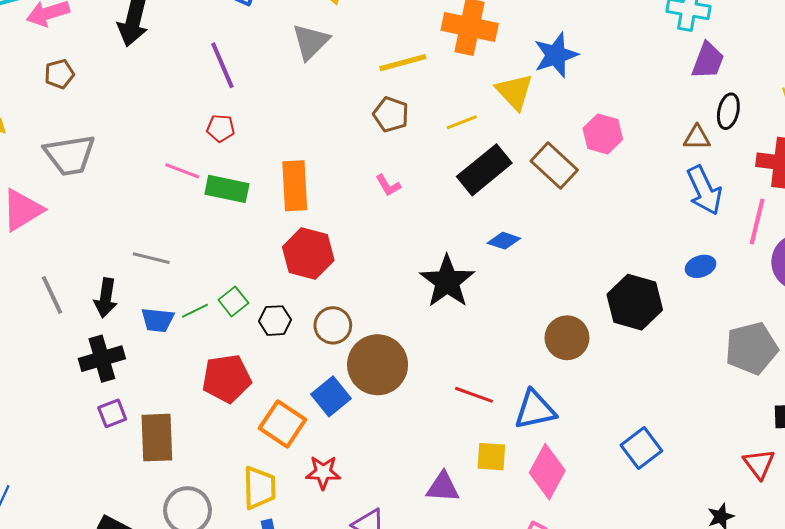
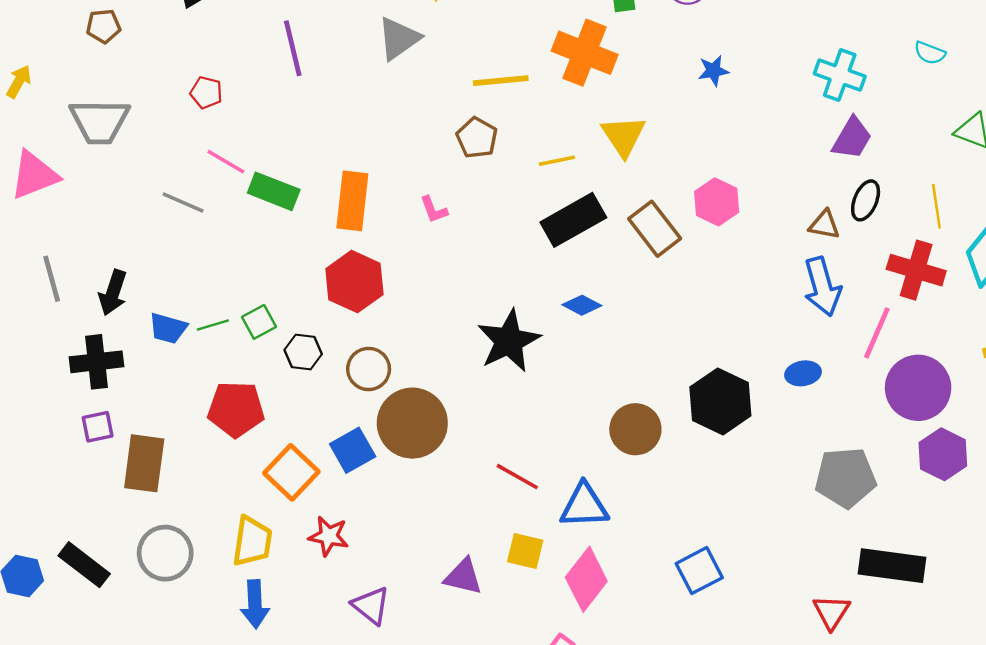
blue star: (556, 55) -> (713, 71), moved, size x0.6
red pentagon: (221, 128) -> (206, 92), moved
pink L-shape: (388, 185) -> (434, 210), moved
gray line: (151, 258) -> (183, 202), moved

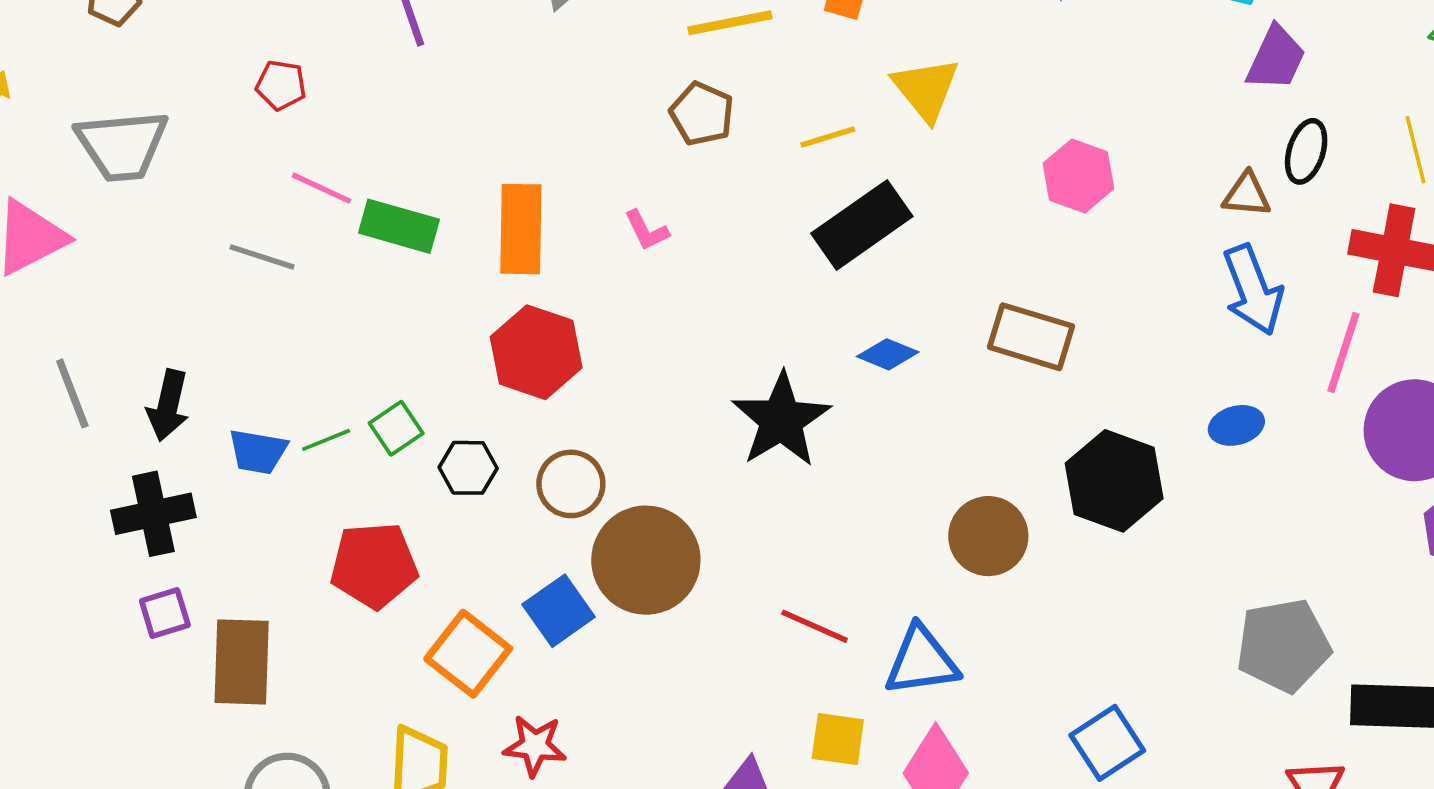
brown rectangle: (655, 229) -> (1031, 337), moved, turned -30
gray pentagon: (846, 478) -> (1283, 645), moved

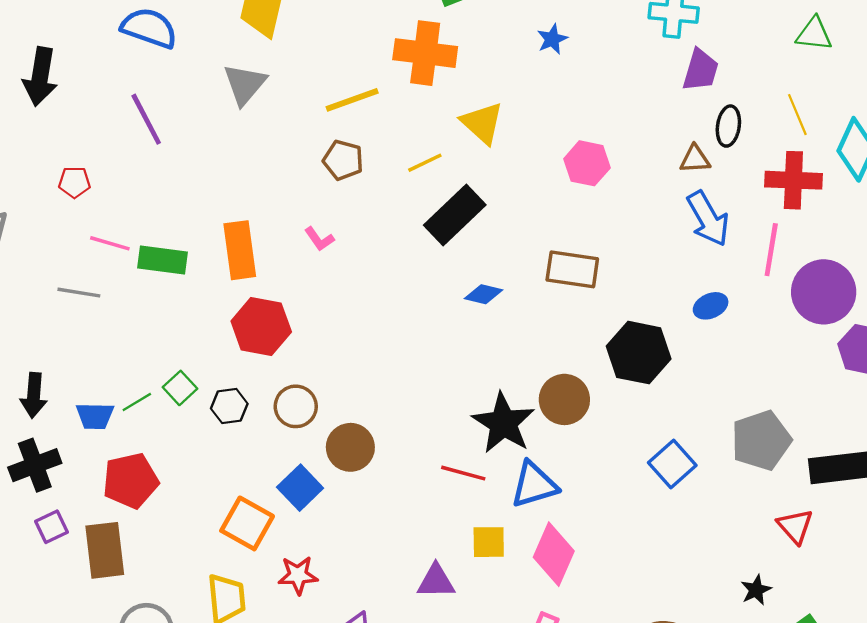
black star: (781, 420) -> (503, 423), moved
brown circle: (646, 560) -> (350, 447), size x0.7
red pentagon: (374, 565) -> (130, 481), moved
blue square: (1107, 743) -> (672, 464), moved

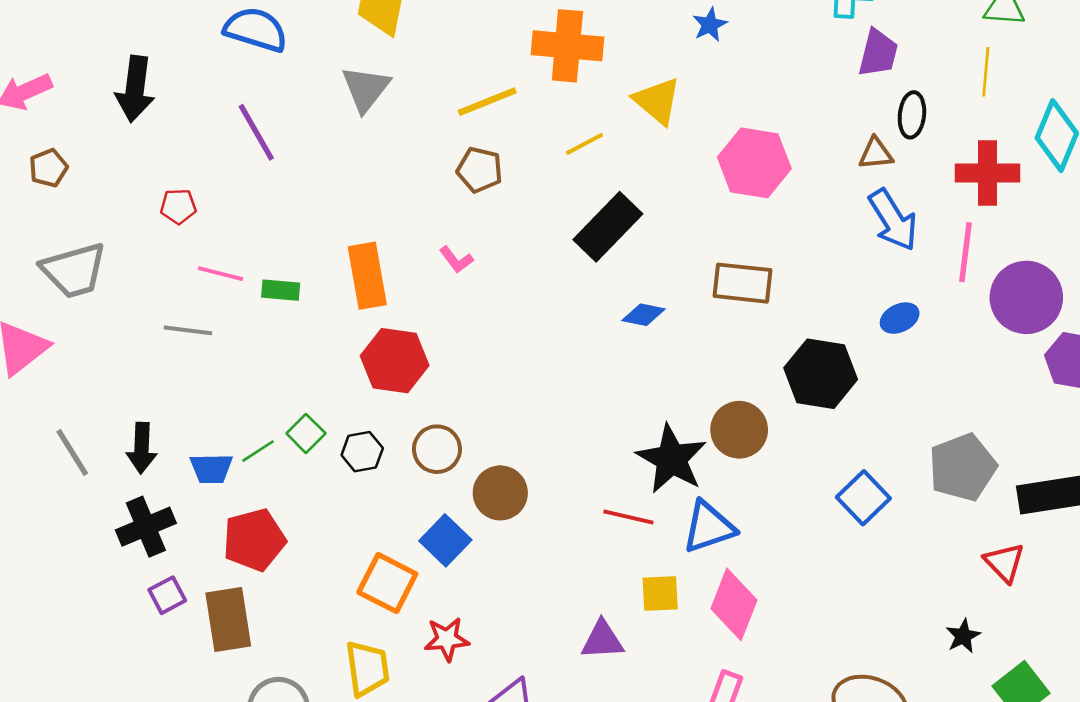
yellow line: (797, 115) -> (986, 72), moved, turned 30
yellow triangle: (482, 123) -> (657, 101), moved
yellow line: (425, 163) -> (585, 144), moved
pink hexagon: (587, 163) -> (754, 163), size x1.4
green rectangle: (162, 260) -> (281, 290), size x0.7

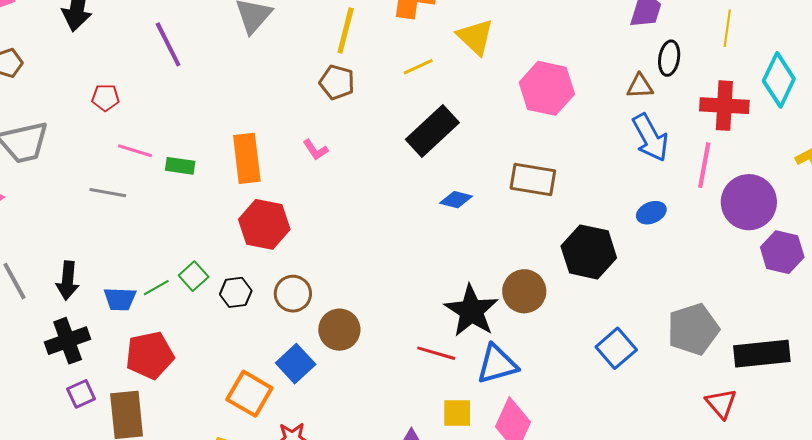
yellow line: (487, 102) -> (346, 31), turned -57

